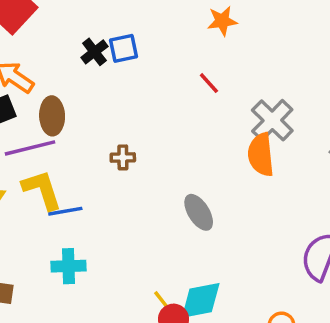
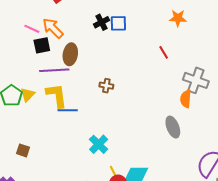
gray cross: (272, 120) -> (196, 80), turned -35
orange semicircle: (261, 155) -> (186, 99), size x0.7
gray ellipse: (199, 212) -> (173, 127), moved
cyan cross: (69, 266) -> (99, 144), moved, turned 36

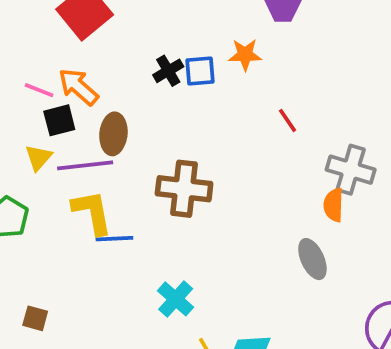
orange star: (178, 18) -> (245, 55), moved
brown cross: (106, 86) -> (184, 189), size x2.0
yellow triangle: (28, 95) -> (38, 158), moved

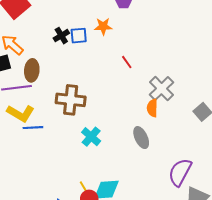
gray cross: (351, 170) -> (161, 89), turned 30
yellow L-shape: (92, 212) -> (21, 113), turned 132
cyan cross: (176, 299) -> (91, 137), moved

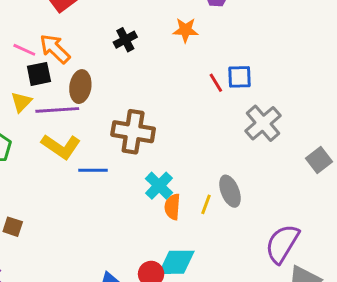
blue square: (79, 36) -> (239, 77), moved
orange semicircle: (152, 108) -> (172, 207), moved
blue line: (33, 128) -> (93, 170), moved
yellow line: (84, 188) -> (206, 204), moved, turned 48

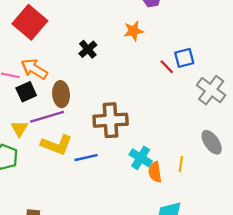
yellow triangle: (21, 102) -> (19, 128), moved
gray ellipse: (230, 191) -> (212, 142), moved

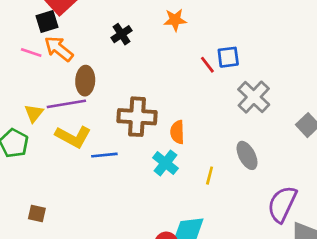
black square: (26, 92) -> (47, 22), moved
orange semicircle: (155, 172) -> (177, 132), moved

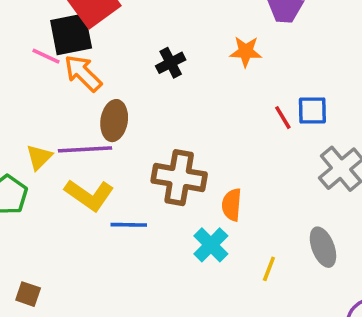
black square: (47, 22) -> (71, 34), size x1.4
pink line: (31, 53) -> (46, 56), moved

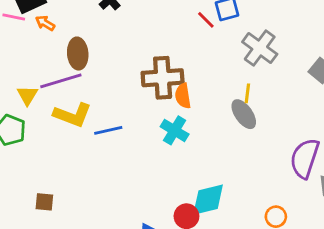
orange arrow: (83, 73) -> (45, 23), size x0.6
brown cross: (179, 178) -> (163, 78), moved
gray ellipse: (323, 247) -> (244, 114), moved
yellow line: (269, 269) -> (247, 93), moved

